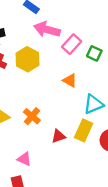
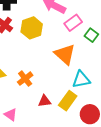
orange triangle: (70, 80) -> (65, 54), size x1.6

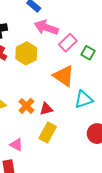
red triangle: (45, 101) -> (46, 109), moved
yellow rectangle: (68, 101) -> (48, 132), moved

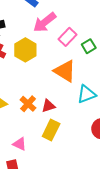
pink arrow: (46, 27) -> (45, 22), turned -55
green square: (88, 53) -> (89, 46), turned 32

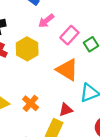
pink arrow: (45, 22) -> (46, 21), size x0.7
red triangle: (48, 106) -> (66, 110), moved

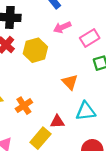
pink rectangle: (69, 35) -> (90, 38), moved
orange triangle: (67, 70) -> (70, 82), size x0.7

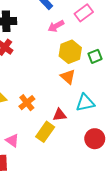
pink rectangle: (90, 38) -> (84, 13), moved
yellow hexagon: (35, 50) -> (70, 52), moved

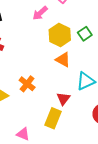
orange cross: (27, 103) -> (27, 84), moved
red triangle: (60, 115) -> (63, 99), turned -32

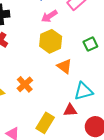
yellow hexagon: (60, 35) -> (51, 41), moved
red triangle: (63, 99) -> (70, 110), moved, turned 40

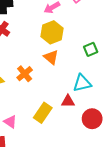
green square: (90, 44) -> (91, 49), moved
orange triangle: (64, 66) -> (51, 57), moved

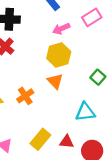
green square: (91, 49) -> (98, 77), turned -32
red triangle: (68, 101) -> (67, 142), moved

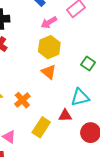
orange cross: (25, 96) -> (22, 100), moved
red triangle: (67, 142) -> (65, 115), moved

